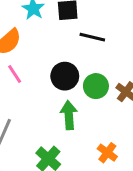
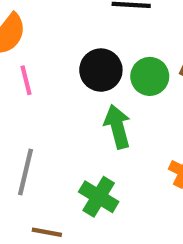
pink line: (15, 74) -> (26, 80), turned 30

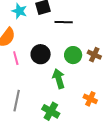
black circle: (101, 70) -> (41, 54), moved

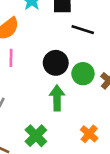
black circle: (41, 54) -> (56, 63), moved

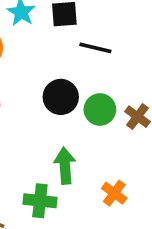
green arrow: (57, 98) -> (65, 166), moved
green cross: (36, 136) -> (40, 201), turned -35

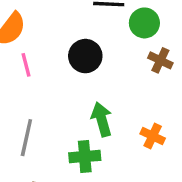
green circle: (100, 109) -> (144, 23), moved

